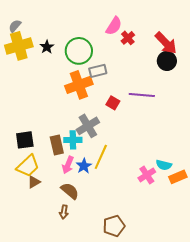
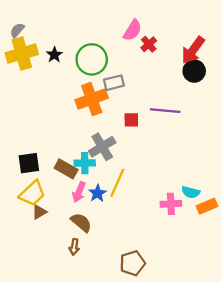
red arrow: (166, 43) -> (193, 50), turned 80
red square: (113, 103) -> (131, 120), turned -32
brown rectangle: (57, 145) -> (66, 169), turned -48
pink cross: (147, 175) -> (171, 204), turned 30

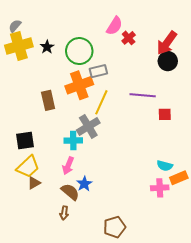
red square: (131, 120) -> (165, 114), moved
brown rectangle: (66, 169) -> (48, 100), moved, turned 48
yellow line: (117, 183) -> (101, 102), moved
blue star: (98, 193) -> (84, 184), moved
pink cross: (171, 204) -> (160, 188), moved

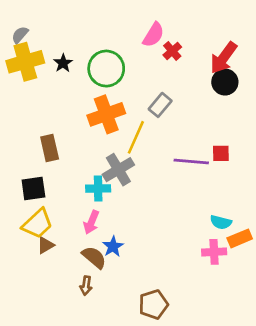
gray rectangle: (98, 71) -> (160, 105), moved, turned -36
purple line: (143, 95) -> (191, 162), moved
brown rectangle: (48, 100) -> (50, 148), moved

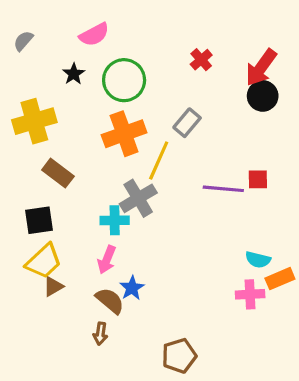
pink semicircle: (153, 35) -> (94, 35), moved, turned 30
yellow cross: (25, 62) -> (34, 121), moved
brown rectangle: (50, 148) -> (58, 173), turned -40

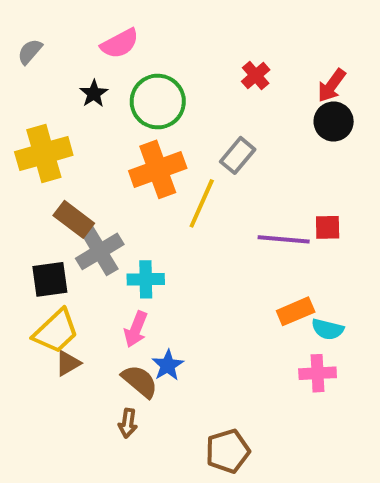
red arrow: (261, 68) -> (332, 86), size x0.7
gray cross: (138, 198) -> (100, 251), moved
orange rectangle: (280, 279) -> (296, 311), moved

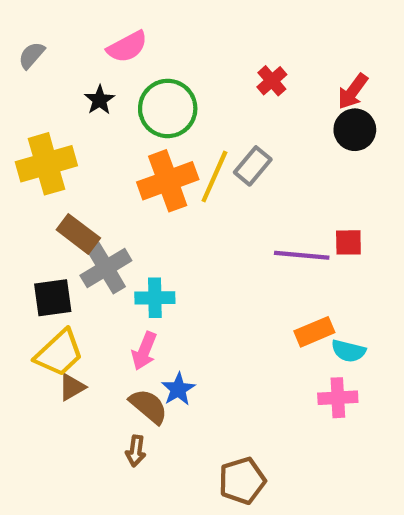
yellow line: (202, 203) -> (214, 177), moved

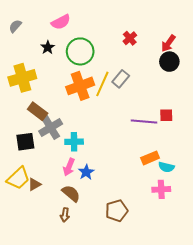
yellow trapezoid: (59, 353) -> (18, 178), moved
blue star: (178, 389) -> (86, 172), moved
brown pentagon: (242, 481) -> (117, 211), moved

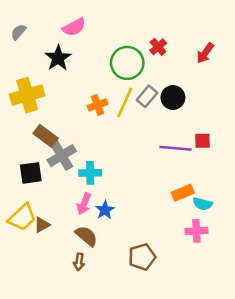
black star: (48, 47) -> (58, 58), size x1.5
green circle: (80, 51) -> (127, 63), moved
black circle: (169, 62) -> (173, 98), moved
orange cross: (80, 86) -> (98, 105), size x0.6

